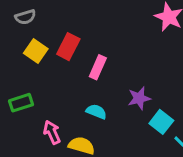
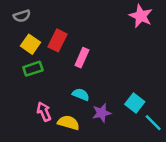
purple star: (139, 98) -> (102, 113), moved
green rectangle: (21, 103) -> (33, 69), moved

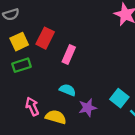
yellow square: (30, 44) -> (19, 42), turned 30

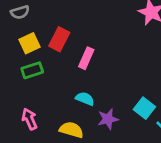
pink arrow: (32, 106) -> (29, 119), moved

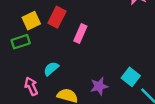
green rectangle: (32, 70) -> (21, 42), moved
cyan semicircle: (85, 99) -> (51, 69), moved, turned -63

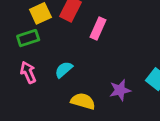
pink arrow: (31, 86) -> (28, 72), moved

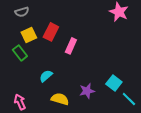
green rectangle: (28, 38) -> (20, 53), turned 70
pink arrow: (28, 72) -> (20, 102), moved

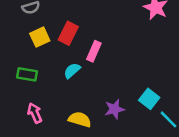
green rectangle: (20, 53) -> (27, 74), moved, turned -42
cyan semicircle: (46, 76) -> (72, 71), moved
pink arrow: (20, 102) -> (35, 113), moved

